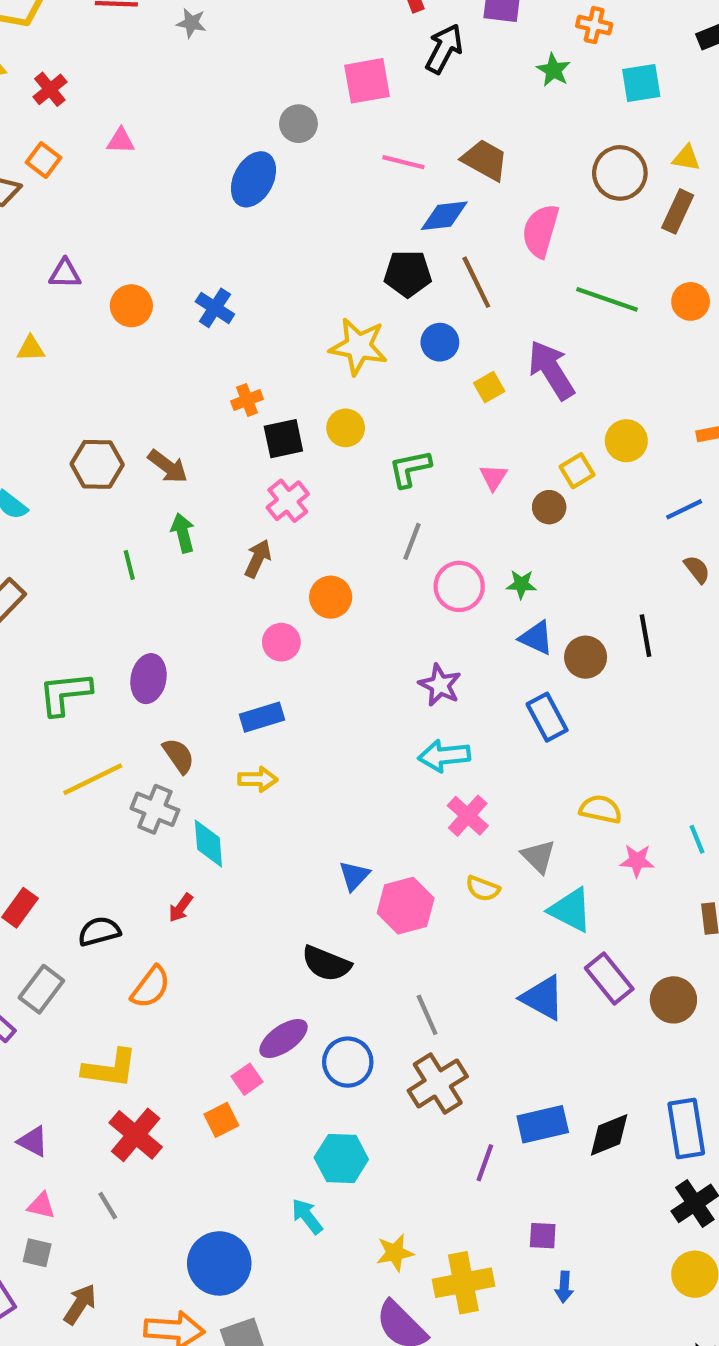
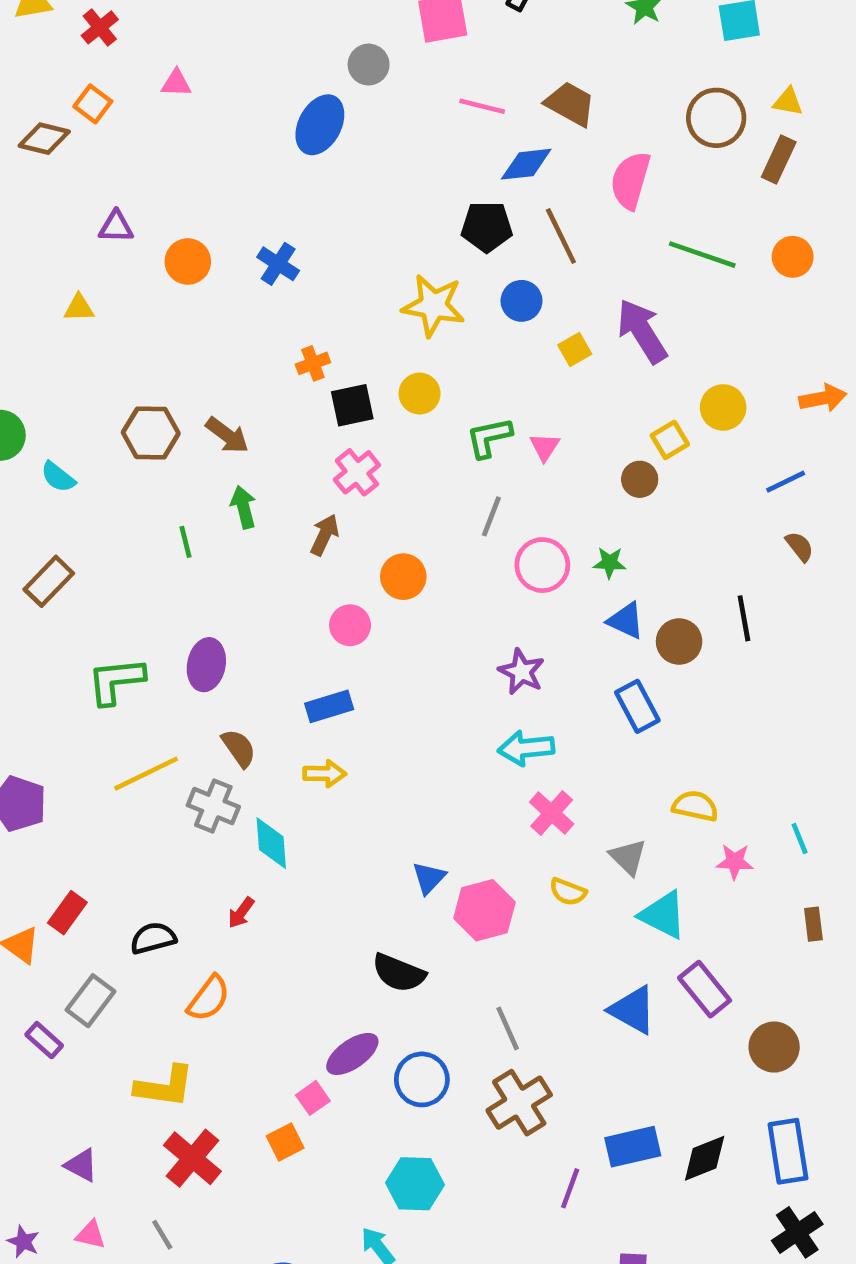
pink triangle: (493, 477) -> (545, 447), moved
brown circle: (673, 1000) -> (774, 1047), moved

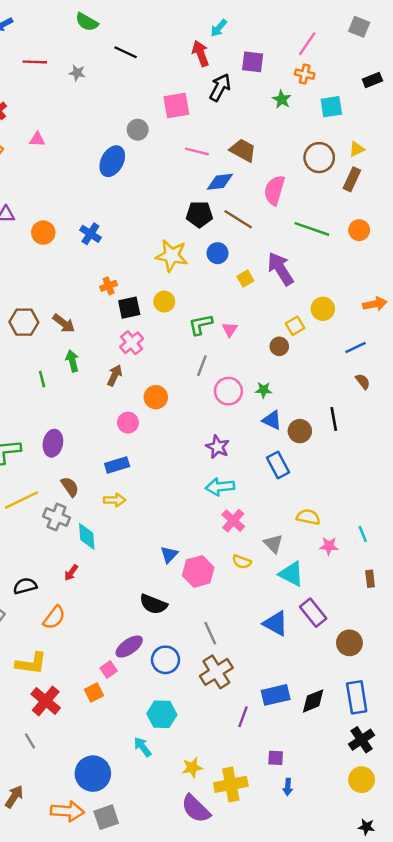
yellow triangle: (788, 102) -> (357, 149), turned -35
brown line: (561, 236) -> (238, 219), turned -32

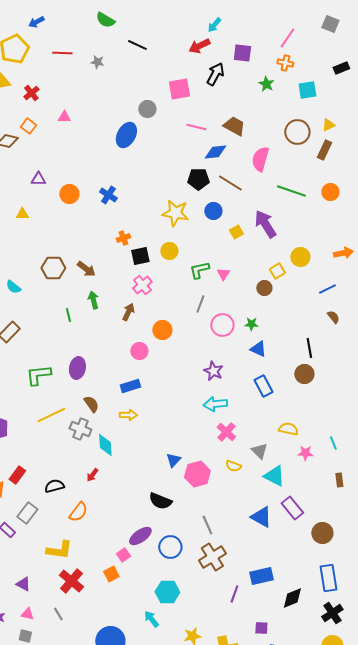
red arrow: (201, 53) -> (199, 46), turned -95
brown circle: (300, 431) -> (304, 374), moved
black diamond: (313, 701) -> (292, 598), moved

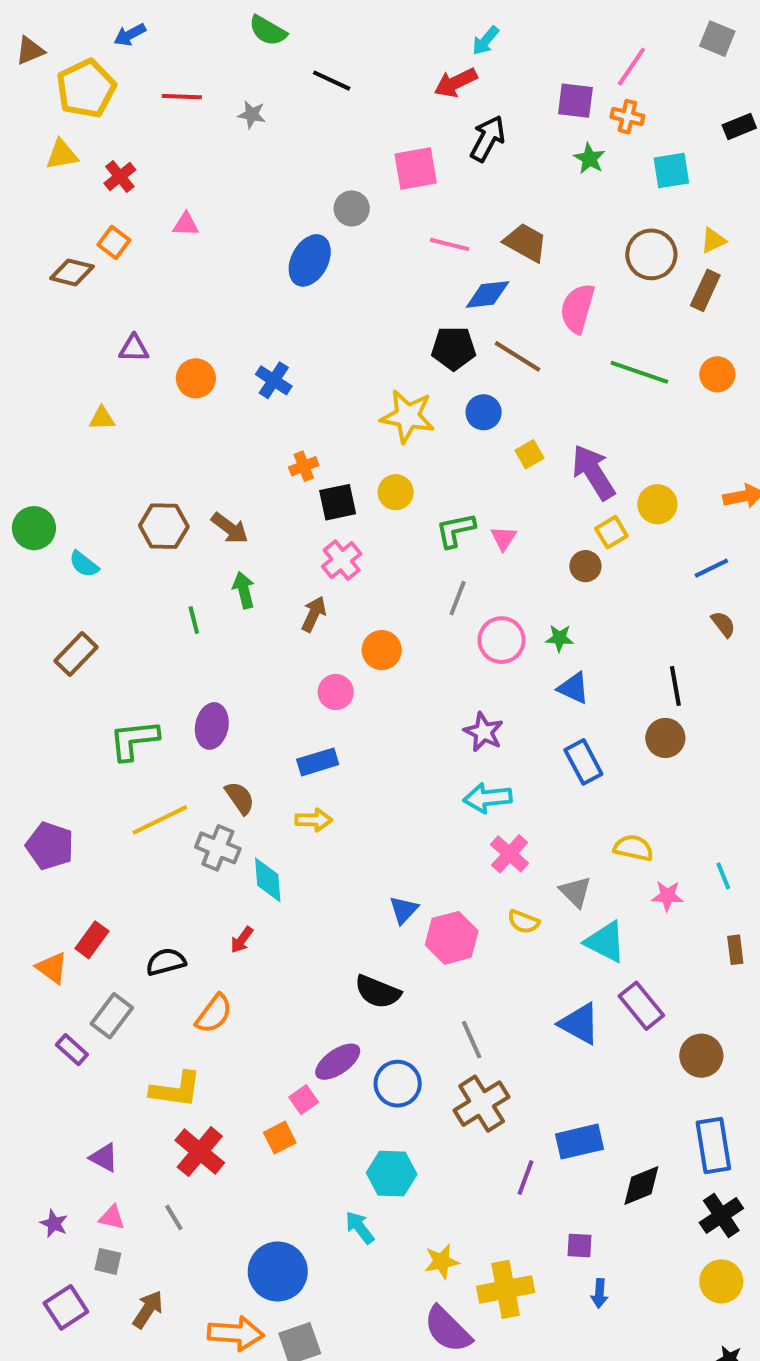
purple square: (242, 53) -> (575, 101), moved
purple arrow: (265, 224) -> (593, 472), moved

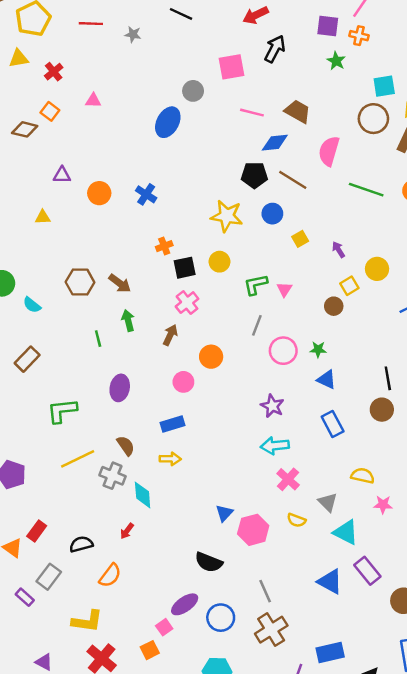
cyan square: (671, 171) -> (384, 86), moved
purple arrow: (593, 472) -> (339, 250), size x0.5
purple ellipse: (212, 726) -> (120, 388), moved

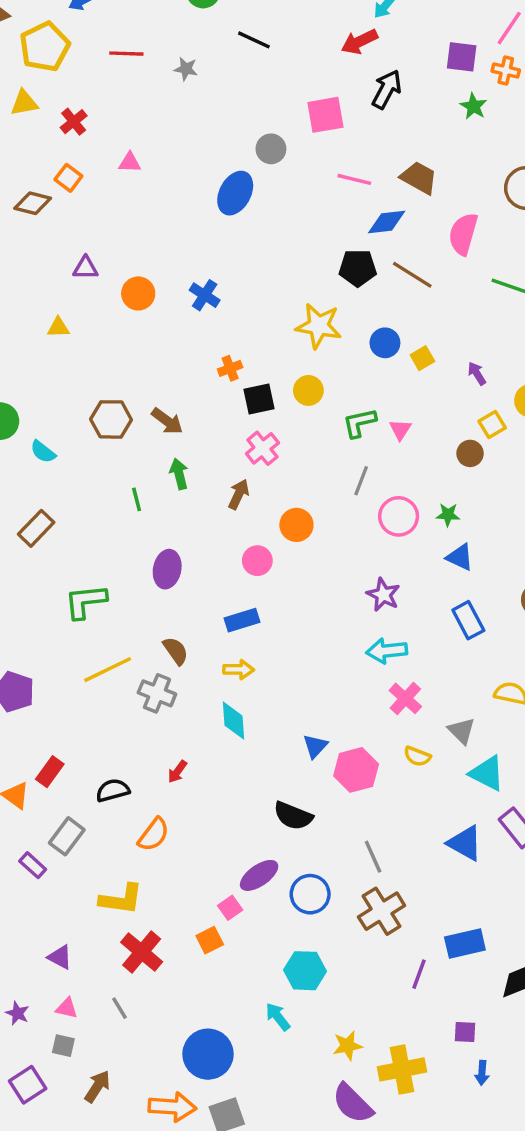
blue circle: (272, 214) -> (385, 343), moved
cyan diamond: (143, 495) -> (234, 721), moved

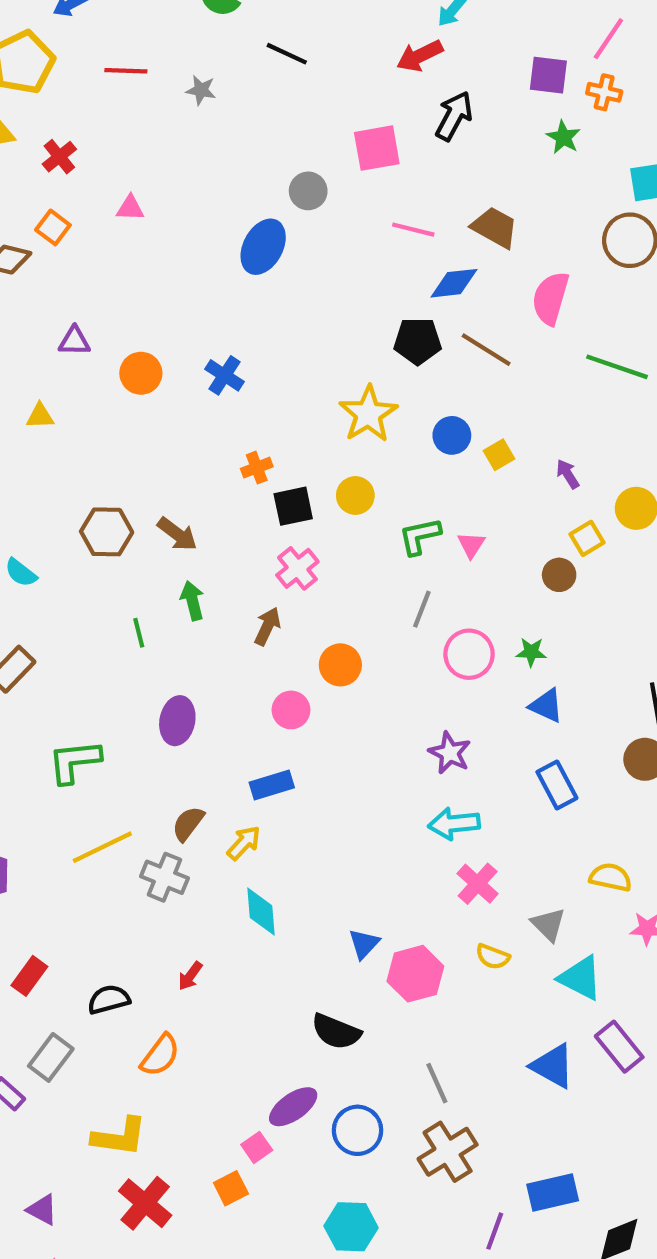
yellow star: (319, 326) -> (368, 414), turned 30
brown semicircle: (176, 651) -> (188, 824), turned -108
yellow arrow: (239, 670) -> (244, 843), moved, turned -48

